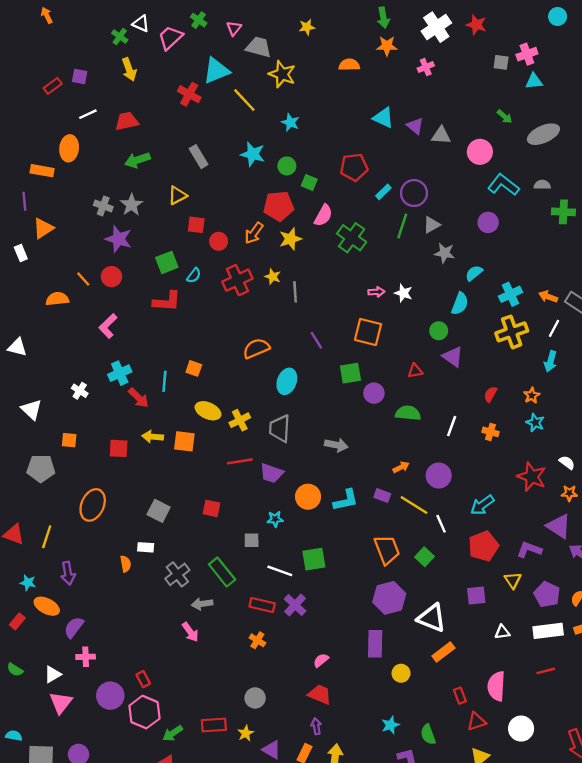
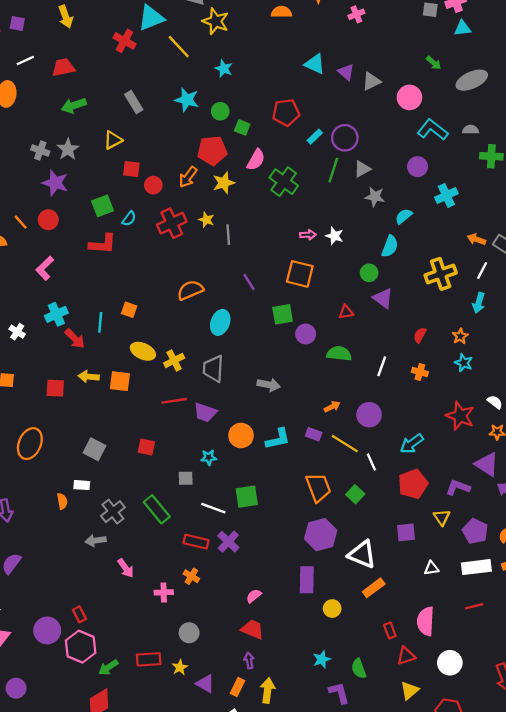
gray triangle: (441, 135) -> (371, 81), turned -30
cyan cross: (510, 294) -> (446, 195), moved
gray arrow: (202, 604) -> (96, 540), moved
pink cross: (86, 657) -> (164, 592), moved

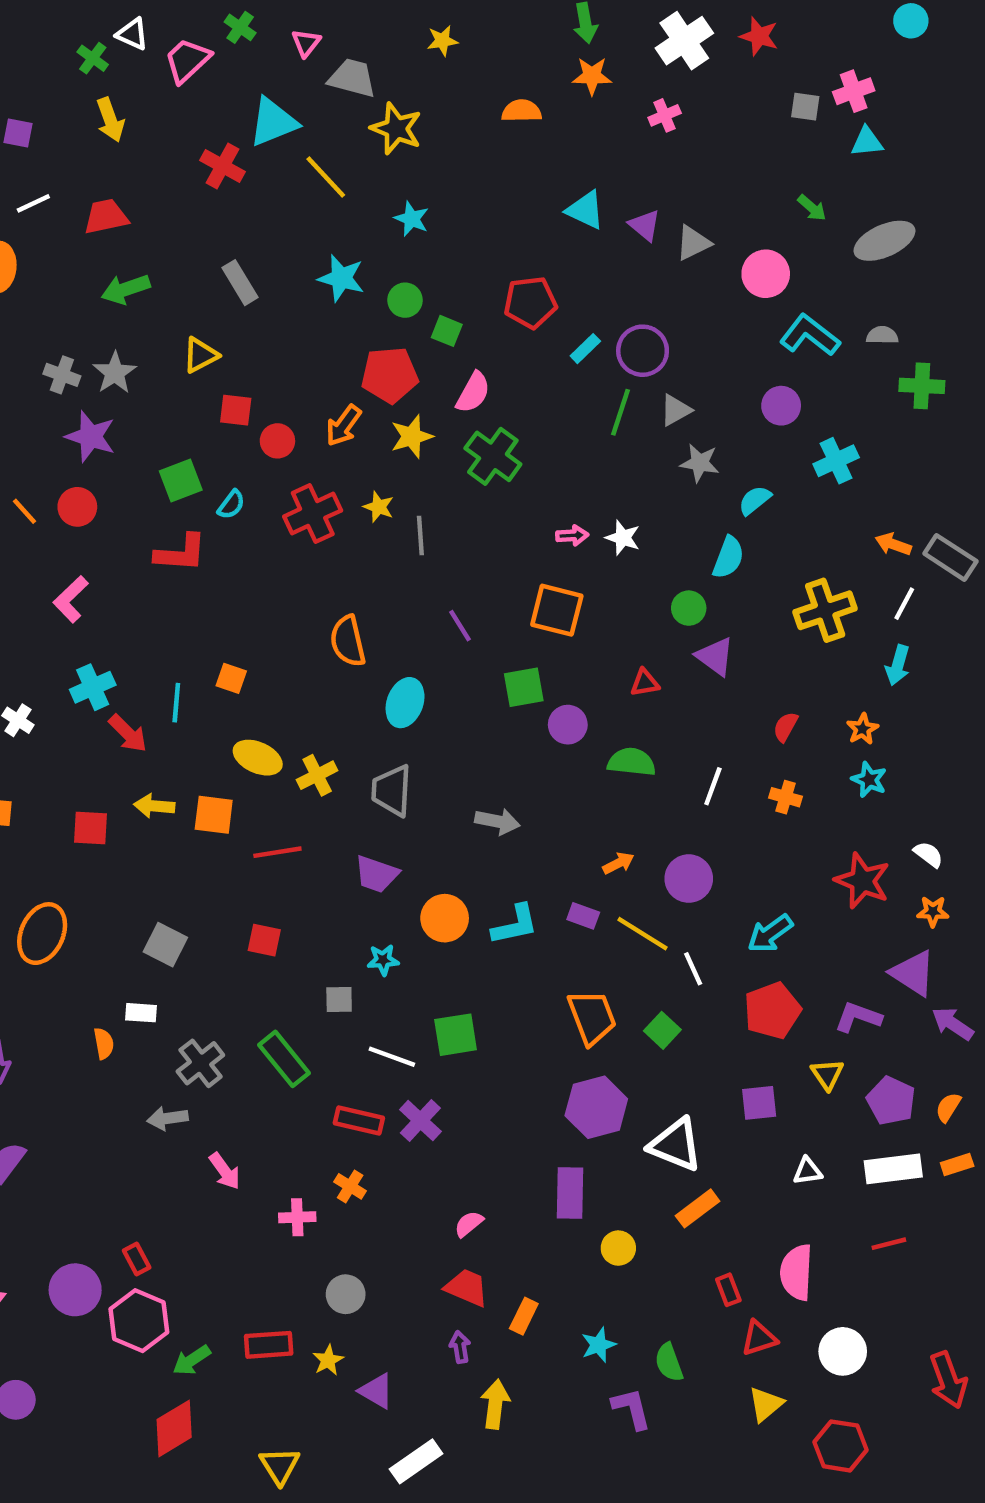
green cross: (284, 182) -> (493, 456), moved
orange semicircle: (190, 290) -> (348, 641), turned -80
red line: (174, 401) -> (277, 852), moved
orange rectangle: (238, 687) -> (524, 1316), moved

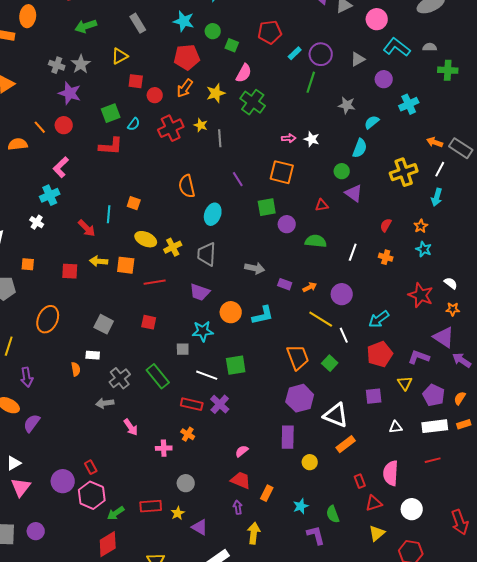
red pentagon: (390, 375) -> (187, 57), moved
gray triangle: (676, 410) -> (358, 59), moved
cyan cross: (93, 687) -> (50, 195), moved
purple rectangle: (583, 916) -> (285, 284), moved
cyan star: (383, 960) -> (203, 331), size x1.5

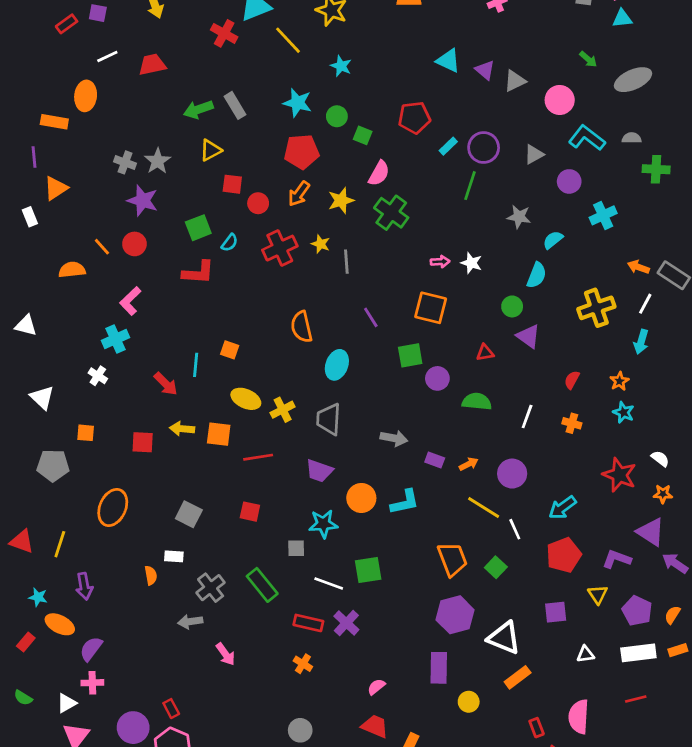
green arrow: (86, 26) -> (198, 109), moved
pink cross: (164, 448) -> (92, 683), moved

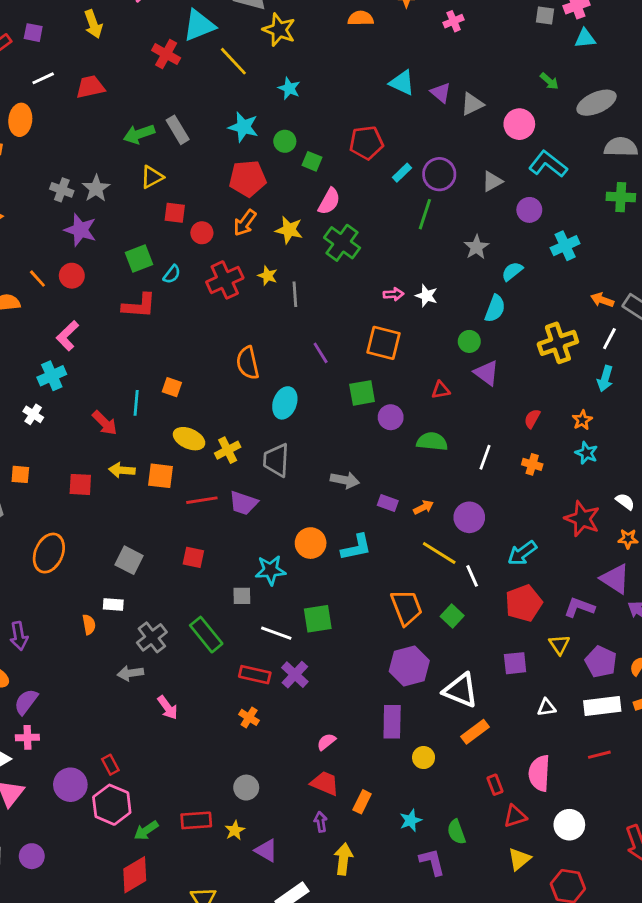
gray semicircle: (632, 138) -> (621, 147), moved, size x1.6
yellow star: (341, 200) -> (289, 230), turned 30
gray star: (519, 217) -> (476, 247), turned 30
purple trapezoid: (319, 471) -> (243, 503), moved

